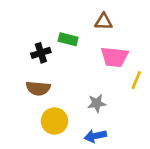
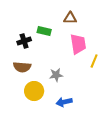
pink trapezoid: (114, 57) -> (78, 44), turned -105
gray star: (97, 103) -> (56, 75), moved

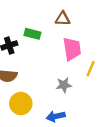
gray star: (56, 75) -> (64, 85), moved

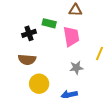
pink trapezoid: (72, 49) -> (71, 36), moved

